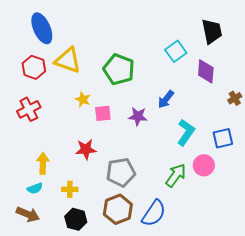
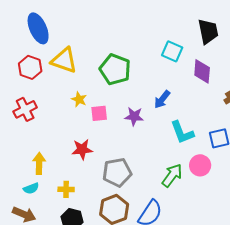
cyan square: (176, 51) -> (172, 51), turned -30
cyan L-shape: (186, 132) -> (182, 132), turned 124

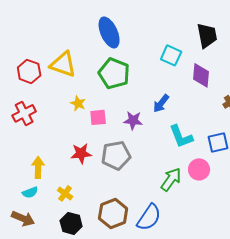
blue ellipse: (38, 28) -> (109, 32), moved
gray pentagon: (117, 172) -> (116, 155), moved
yellow cross: (66, 189) -> (65, 193), turned 35

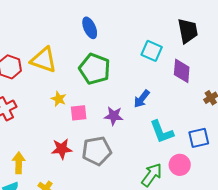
blue ellipse: (109, 32) -> (90, 28), size x0.7

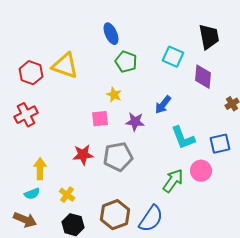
green pentagon: (95, 69) -> (126, 62), moved, size x0.7
yellow star: (59, 99) -> (114, 95), moved

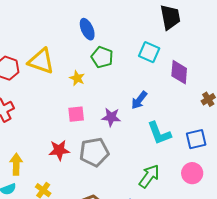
black trapezoid: (209, 37) -> (170, 17), moved
yellow star: (114, 95) -> (77, 78), moved
pink circle: (201, 171) -> (192, 173), moved

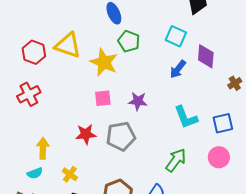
yellow star: (77, 78) -> (104, 62), size x1.8
blue arrow: (139, 100) -> (178, 69), moved

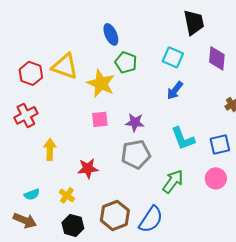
purple diamond: (206, 56) -> (217, 58), moved
red star: (86, 134) -> (88, 168), moved
gray pentagon: (121, 136) -> (136, 154), moved
yellow arrow: (43, 148) -> (50, 149), moved

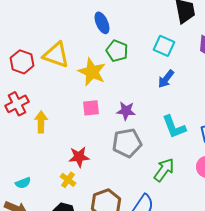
yellow arrow: (50, 149) -> (41, 122), moved
yellow cross: (67, 195) -> (68, 180), moved

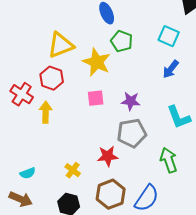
yellow triangle: (56, 55) -> (61, 45), turned -40
red hexagon: (22, 62) -> (52, 78), moved
red cross: (17, 104) -> (22, 94), turned -30
red star: (79, 157) -> (108, 156), moved
green arrow: (164, 170) -> (169, 160), turned -55

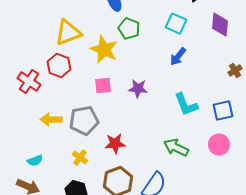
yellow arrow: (46, 112) -> (51, 120), moved, turned -90
gray pentagon: (132, 133) -> (84, 121), moved
green arrow: (169, 160) -> (176, 148), turned -45

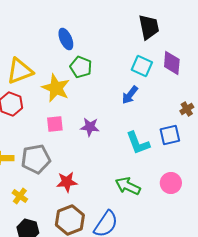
cyan square: (176, 24) -> (142, 66), moved
blue square: (223, 111) -> (170, 135), moved
yellow cross: (80, 158) -> (20, 196), moved

